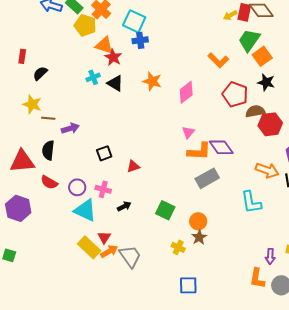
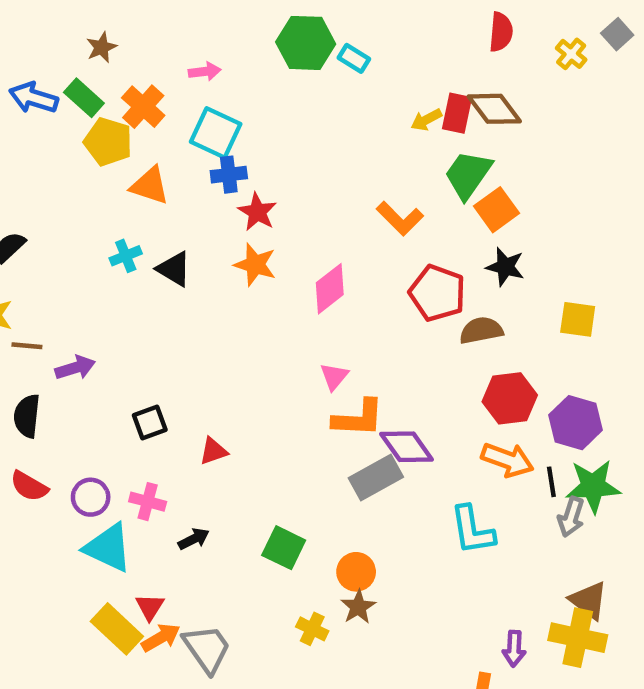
red star: (113, 57) -> (257, 212), moved
red hexagon: (270, 124) -> (510, 398), moved
purple diamond: (221, 147) -> (407, 447), moved

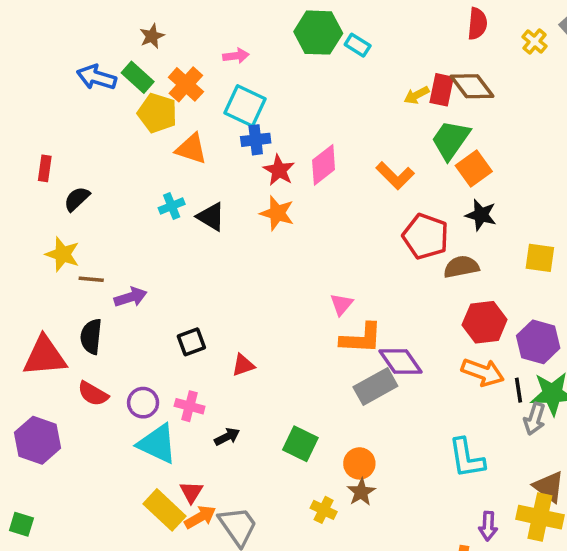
pink diamond: (330, 289) -> (324, 165), moved
cyan L-shape: (472, 530) -> (467, 458), moved

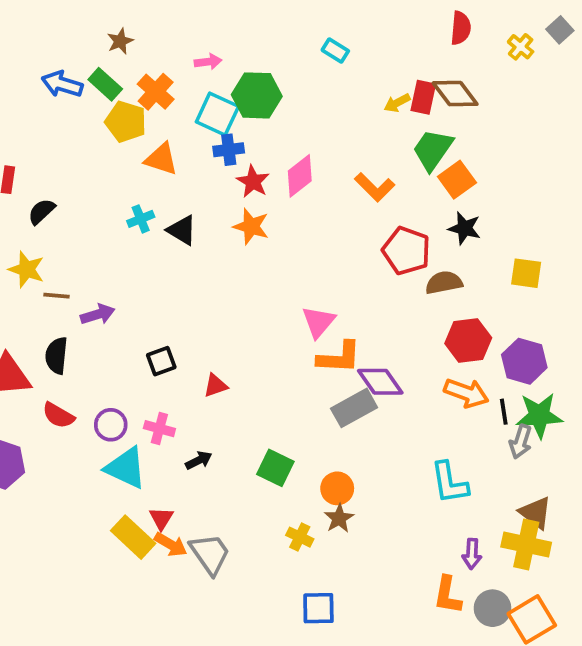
green hexagon: (318, 33) -> (257, 95), moved
pink triangle: (341, 304) -> (318, 322), size x1.4
orange arrow: (200, 517) -> (171, 545), turned 60

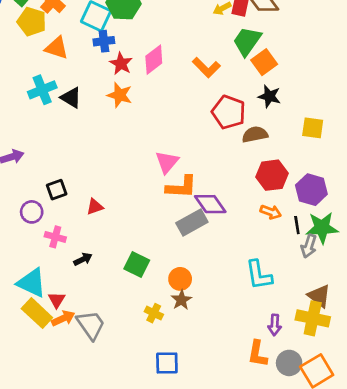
cyan cross: (141, 219) -> (42, 90), size x1.5
orange arrow: (466, 393) -> (271, 212), size x0.7
purple circle: (111, 425) -> (32, 212), moved
cyan triangle: (126, 468) -> (32, 283), moved
orange arrow: (171, 545) -> (63, 318), turned -55

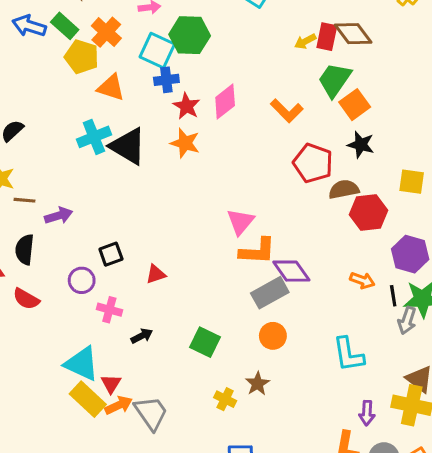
black triangle: (71, 98) -> (128, 146), size x1.5
red hexagon: (272, 175) -> (368, 212), moved
orange circle: (180, 279) -> (273, 336), moved

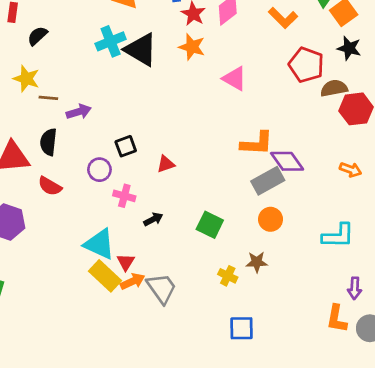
pink triangle: (240, 222) -> (235, 79), moved, turned -40
cyan L-shape: (348, 354) -> (338, 236), turned -80
brown star: (257, 384) -> (257, 262), turned 30

